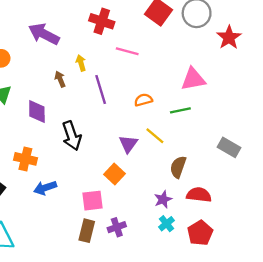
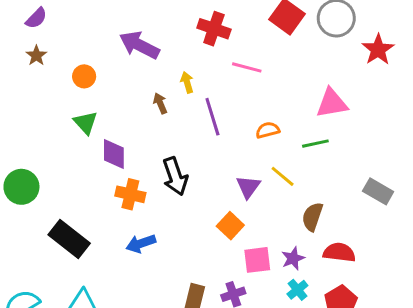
purple diamond: (37, 111) -> (114, 154), moved
orange cross: (25, 159) -> (130, 194), moved
pink square: (92, 201) -> (257, 260), moved

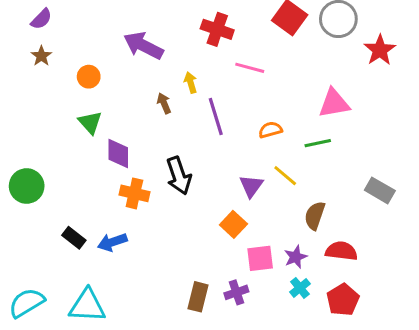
black rectangle: (69, 239) -> (74, 238), size x0.6
blue arrow: (141, 244) -> (112, 242), moved

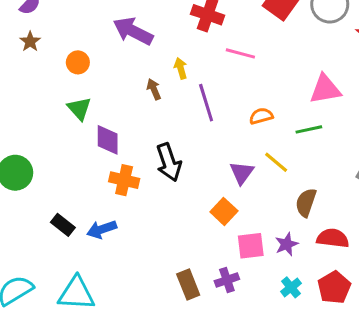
cyan cross: (300, 288) -> (291, 287), moved
brown rectangle: (198, 297) -> (188, 284), turned -36

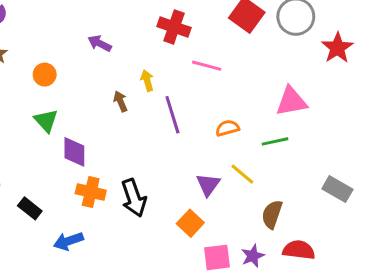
purple arrow: (133, 31) -> (100, 43), size x0.6
black arrow: (169, 162) -> (134, 198), moved
black rectangle: (63, 225) -> (30, 208), moved

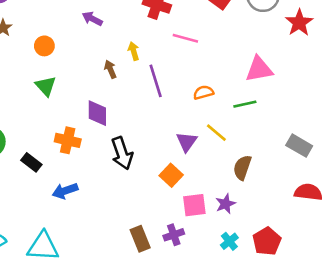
purple diamond: (74, 152) -> (97, 113), moved
orange cross: (91, 192) -> (68, 140), moved
red semicircle: (299, 250) -> (308, 192), moved

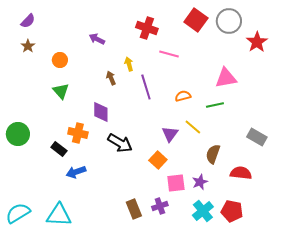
black arrow: (122, 153) -> (120, 143), turned -40
black rectangle: (31, 162) -> (59, 149), moved
red semicircle: (308, 192) -> (241, 173), moved
cyan cross: (229, 241) -> (203, 211), size x1.5
red pentagon: (267, 241) -> (232, 211), turned -30

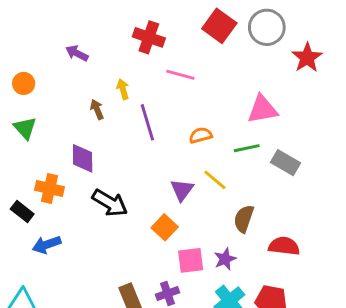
gray rectangle: (257, 137) -> (286, 163), moved

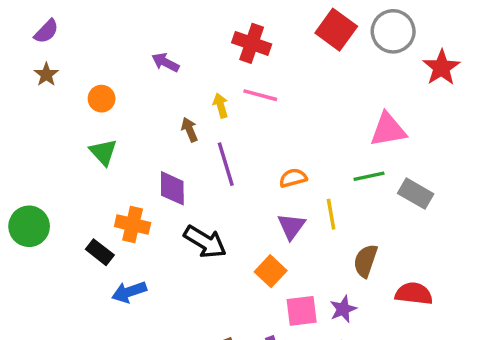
pink line: (180, 75) -> (260, 95), moved
purple line: (147, 122) -> (226, 164), moved
orange semicircle: (201, 135) -> (293, 178), moved
yellow line: (215, 180) -> (331, 214), turned 40

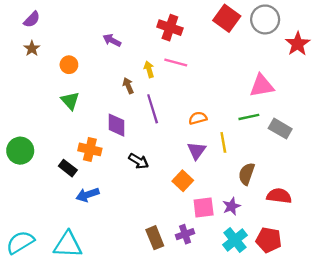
black arrow: (205, 242) -> (139, 161), size x0.7

